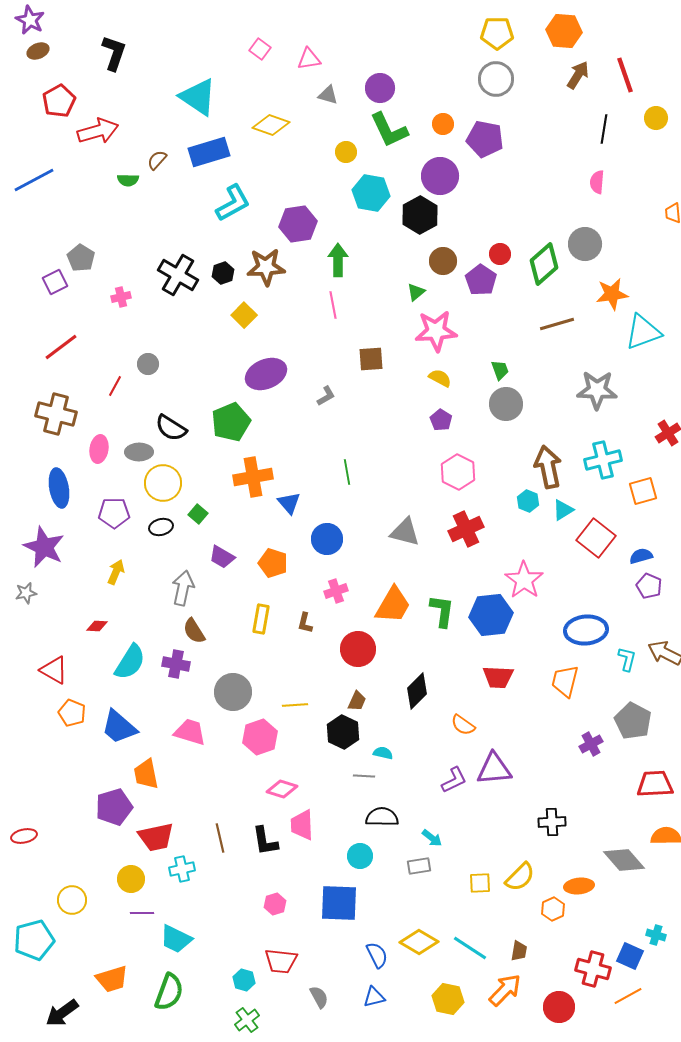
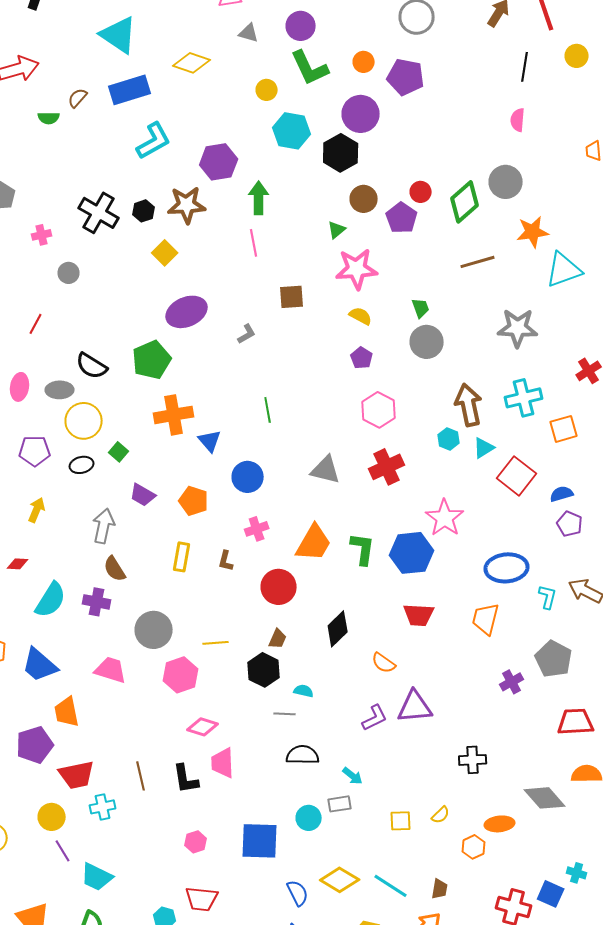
gray circle: (148, 364) -> (69, 273), moved
cyan circle: (360, 856) -> (309, 818), moved
yellow semicircle: (520, 877) -> (441, 815), size x0.6
purple line: (142, 913) -> (63, 851), turned 60

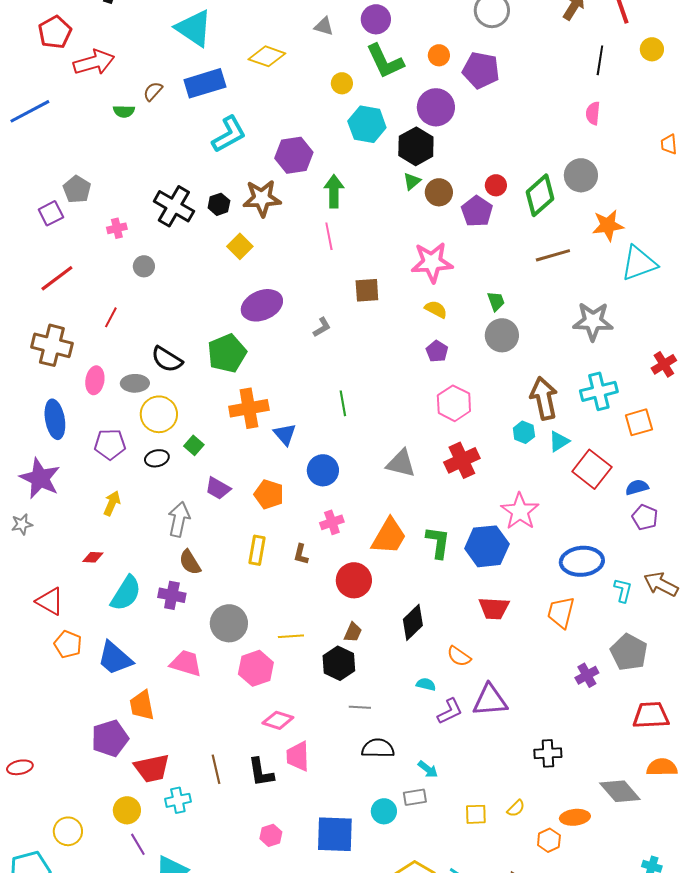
green triangle: (337, 230) -> (412, 181), moved
cyan semicircle: (304, 691) -> (426, 684), moved

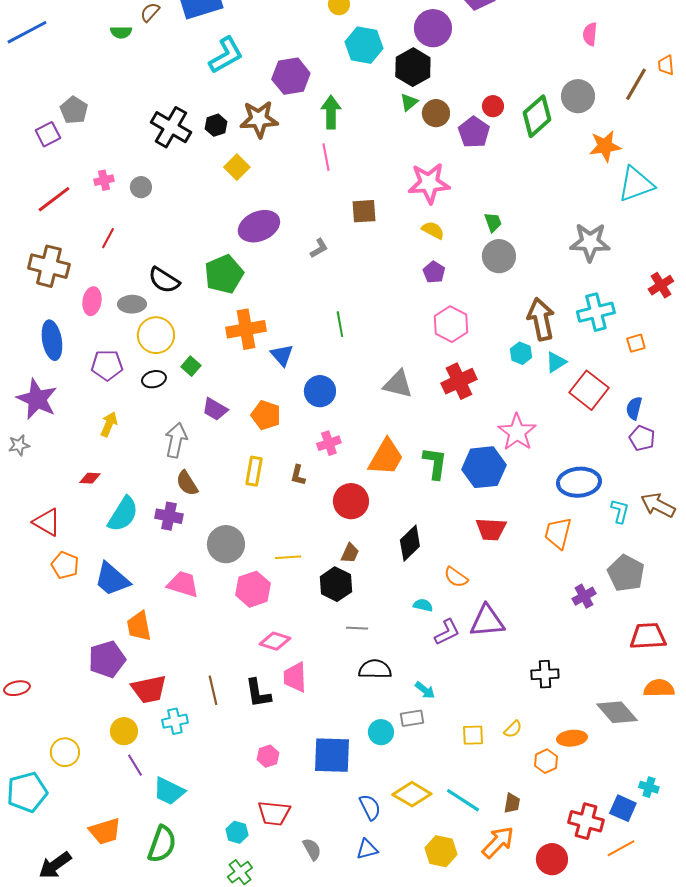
pink cross: (117, 228) -> (104, 180), moved
brown line: (553, 255) -> (636, 84), moved, turned -44
orange square: (639, 422) -> (636, 343), size x0.7
blue semicircle: (637, 487) -> (634, 408), turned -60

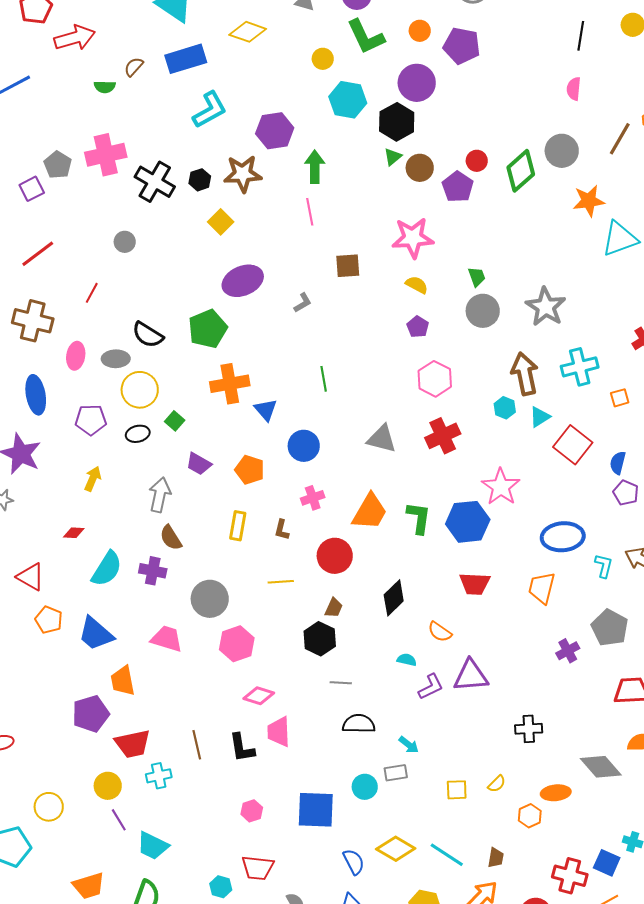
pink cross: (104, 180) -> (106, 155), moved, size x2.0
gray star: (590, 242) -> (546, 307), moved, turned 30
yellow line: (288, 557) -> (281, 582), moved

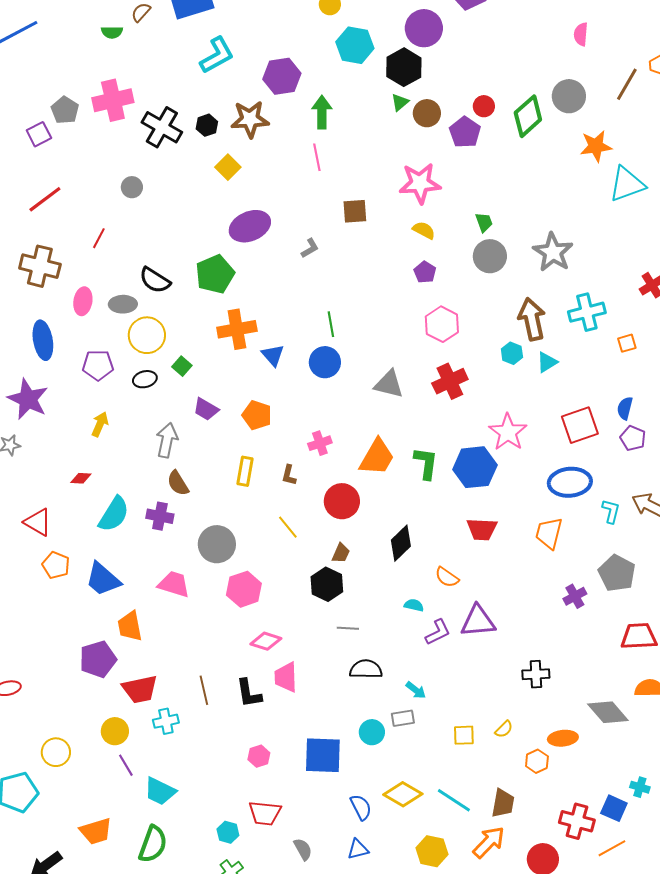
red square: (573, 445) -> (580, 425), moved, turned 33
blue circle: (304, 446) -> (325, 362), moved
yellow line: (281, 582) -> (288, 527), turned 55
brown trapezoid: (496, 858) -> (503, 803), size x1.4

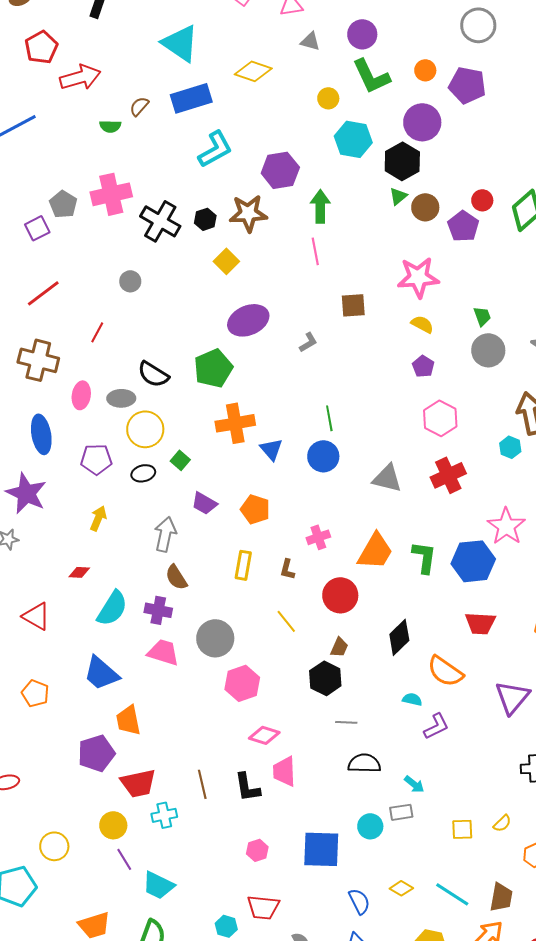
orange pentagon: (56, 565) -> (35, 693), moved
orange semicircle: (447, 577) -> (445, 671), size x1.5
pink trapezoid: (174, 584) -> (163, 652), moved
purple triangle: (478, 621) -> (512, 697), moved, turned -45
yellow diamond: (403, 794) -> (401, 888), size x0.6

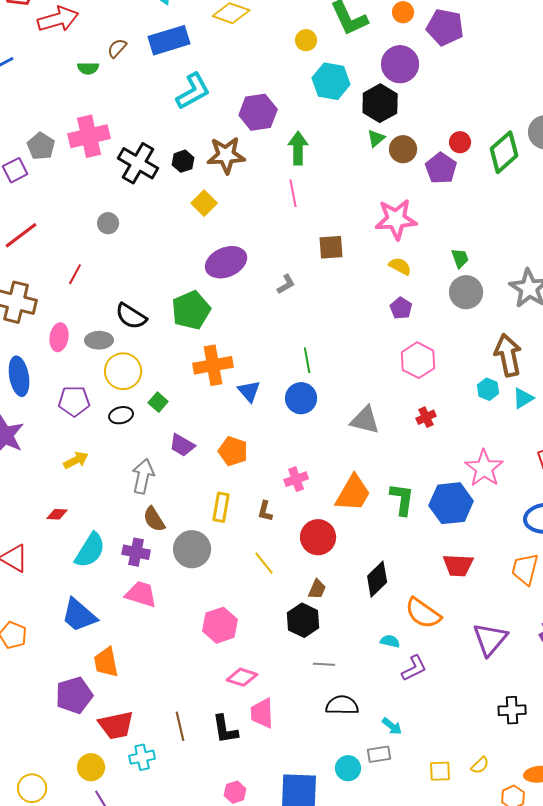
red cross: (448, 475) -> (426, 417), size x0.6
yellow arrow: (98, 518) -> (76, 460), turned 40
gray circle: (215, 638) -> (192, 549), moved

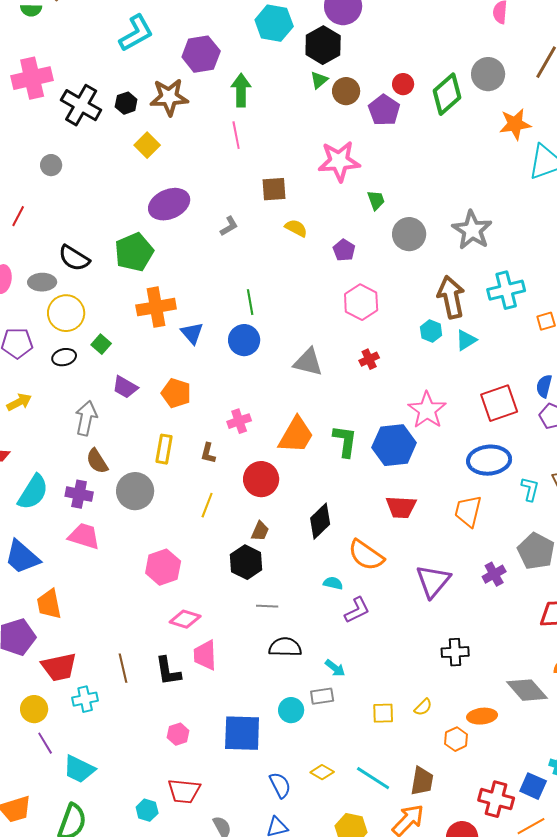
green trapezoid: (460, 258) -> (376, 200), moved
yellow semicircle: (400, 266) -> (296, 228), moved
yellow line: (264, 563) -> (207, 505), turned 60

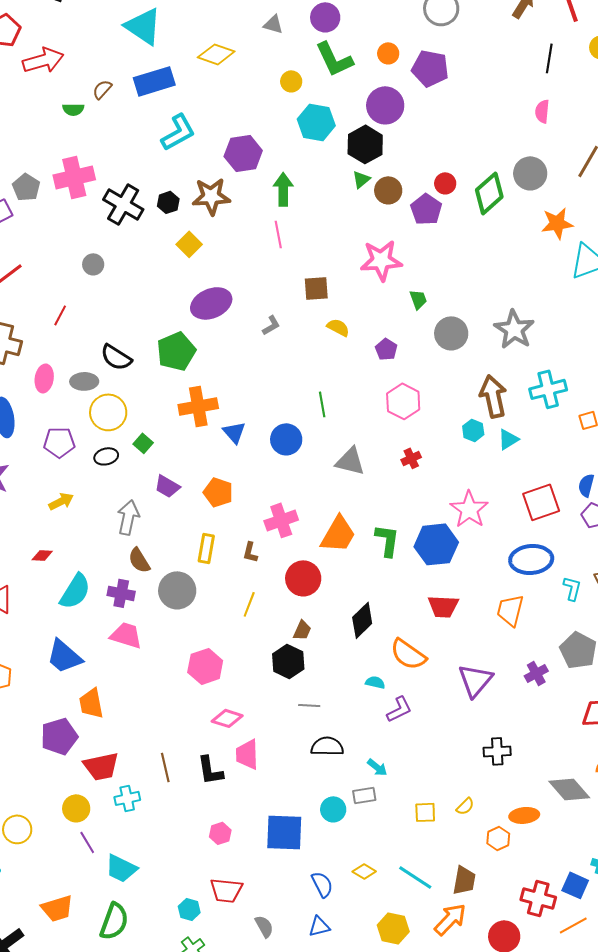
green line: (250, 302) -> (322, 404), moved
pink cross: (239, 421) -> (281, 520), size x1.4

